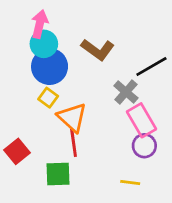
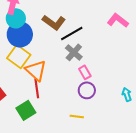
black line: (151, 67) -> (72, 33), moved
yellow square: (48, 98) -> (19, 56), size x1.6
pink rectangle: (142, 120) -> (85, 72), size x0.6
green square: (58, 174) -> (26, 110), turned -30

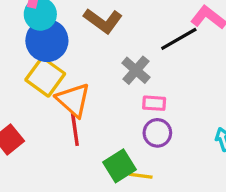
black line: (72, 33) -> (179, 39), moved
pink rectangle: (85, 72) -> (154, 103), turned -56
green square: (26, 110) -> (119, 166), moved

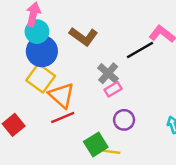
pink rectangle: (154, 103) -> (113, 89), moved, turned -35
red line: (75, 130) -> (63, 117), turned 75

